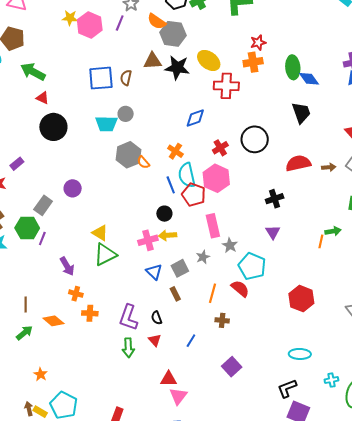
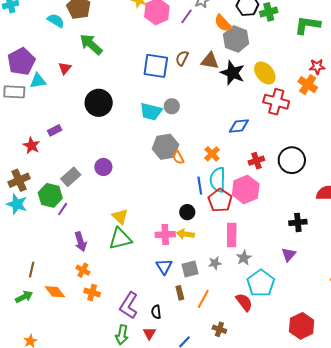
orange cross: (253, 62) -> (308, 85), turned 30
brown semicircle: (126, 78) -> (182, 58), moved
red triangle: (43, 98) -> (65, 68), moved, turned 32
orange line: (212, 293) -> (203, 299), moved

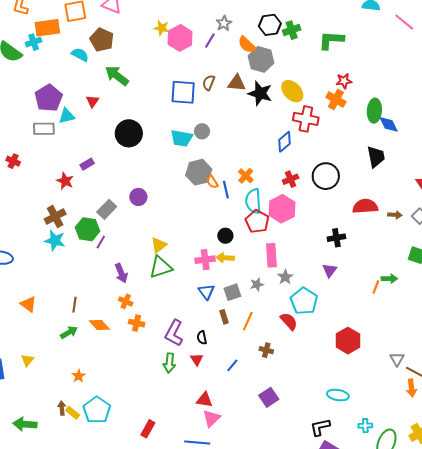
blue diamond: (239, 126) -> (285, 142), moved, turned -30
blue line: (200, 186) -> (226, 190), moved
yellow triangle: (120, 217) -> (159, 245), turned 42

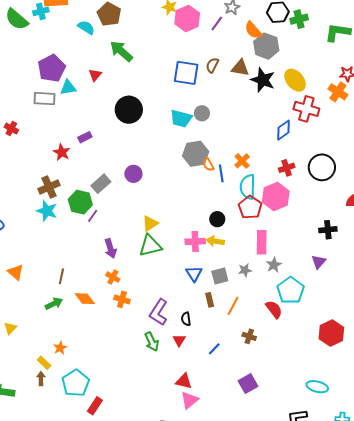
green arrow: (169, 363) -> (152, 342), turned -36
yellow rectangle: (73, 413) -> (44, 363), moved
red rectangle: (148, 429) -> (95, 406), moved

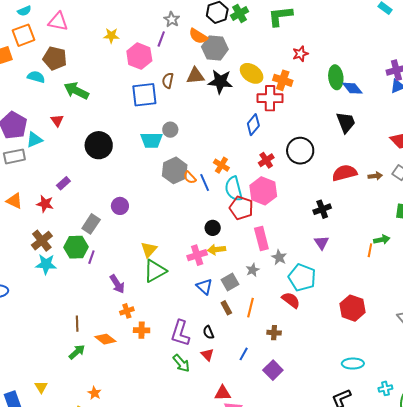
pink hexagon: (187, 19) -> (139, 56), moved
orange cross: (338, 92) -> (283, 80), moved
orange triangle: (16, 272) -> (14, 201), moved
orange cross: (113, 277) -> (127, 311), turned -32
purple square: (248, 384) -> (273, 370), moved

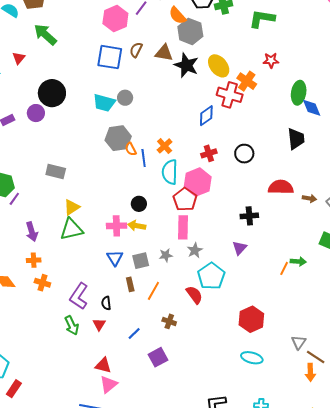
black circle: (300, 151) -> (244, 154), size x0.7
purple circle: (120, 206) -> (36, 113), moved
red pentagon: (241, 208) -> (185, 199), moved
gray rectangle: (91, 224) -> (56, 171), moved, turned 54
cyan ellipse: (353, 364) -> (252, 358), moved

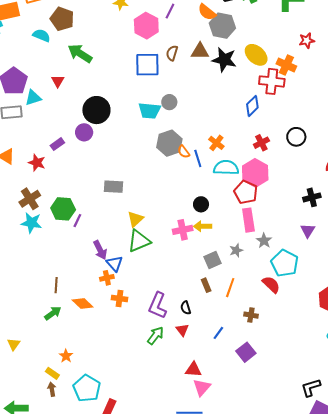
cyan semicircle: (170, 172) -> (226, 168), turned 100
blue triangle: (115, 258) -> (115, 264), moved
green arrow: (72, 325) -> (155, 336), turned -108

